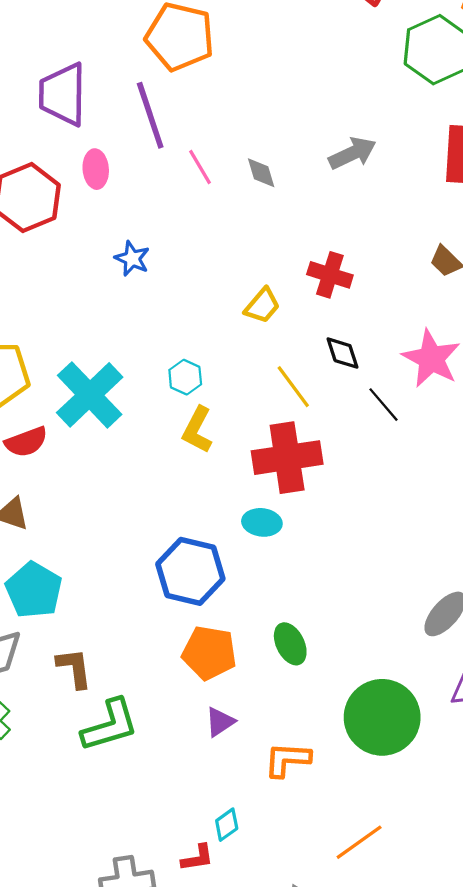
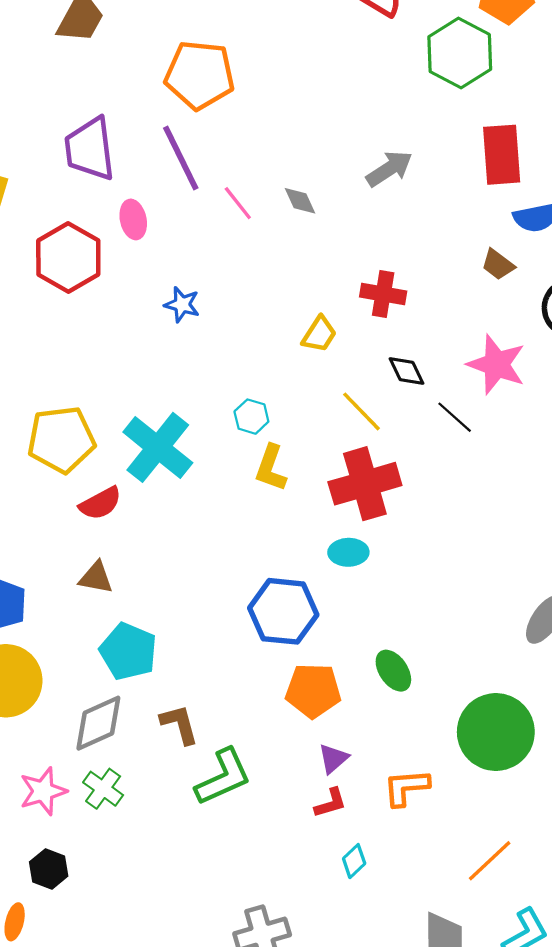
red L-shape: (197, 858) -> (330, 803), moved

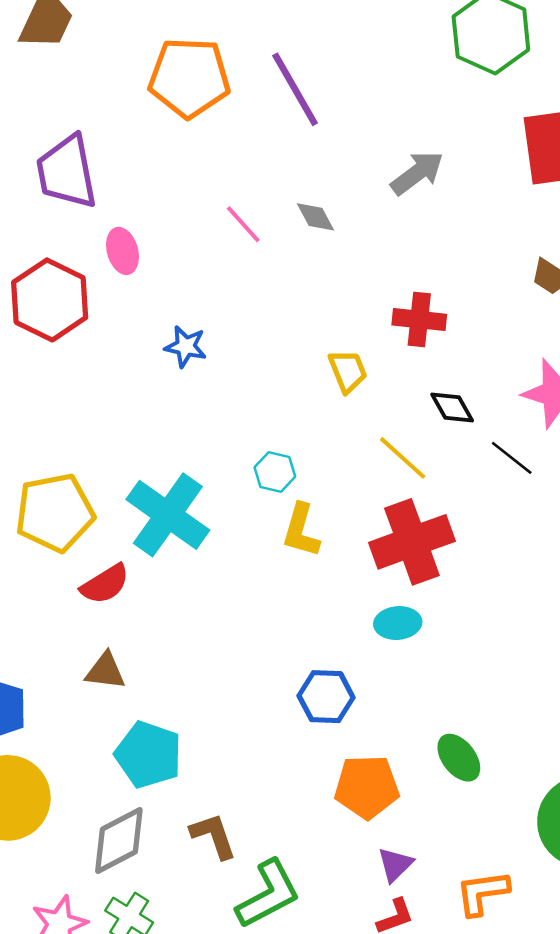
purple line: (181, 158) -> (295, 89), moved
yellow trapezoid: (319, 334) -> (348, 371), turned -51
blue hexagon: (283, 611) -> (326, 697), size x0.7

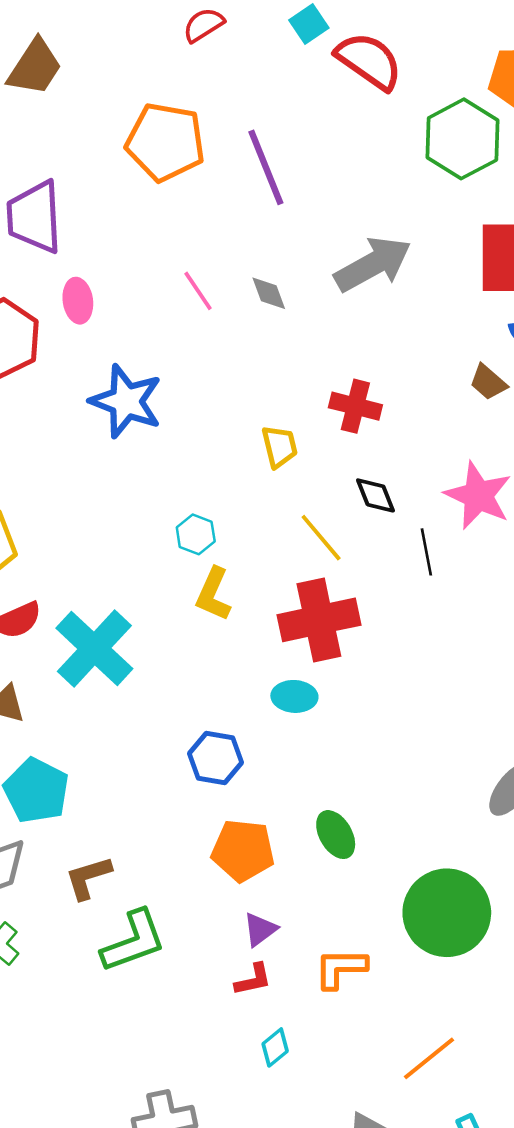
gray arrow: (417, 173) -> (373, 264), size x1.4
blue star: (186, 347) -> (126, 401), size x1.8
black line: (512, 458) -> (426, 552), turned 33
cyan cross: (168, 515) -> (94, 648), moved
brown L-shape: (213, 836) -> (88, 878), turned -96

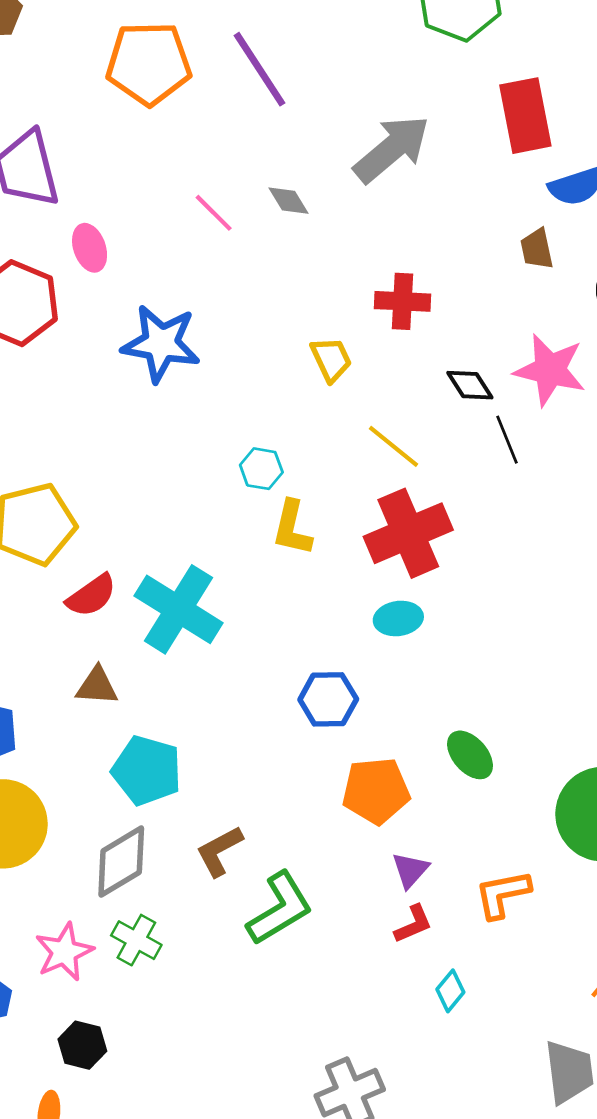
brown trapezoid: (488, 382) -> (537, 249), turned 48
black diamond: (375, 495) -> (470, 385), moved

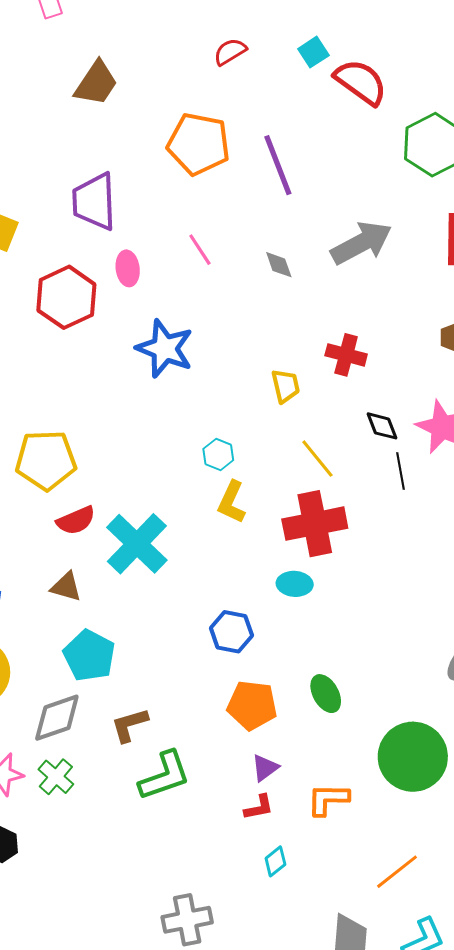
pink line: (214, 213) -> (200, 250), moved

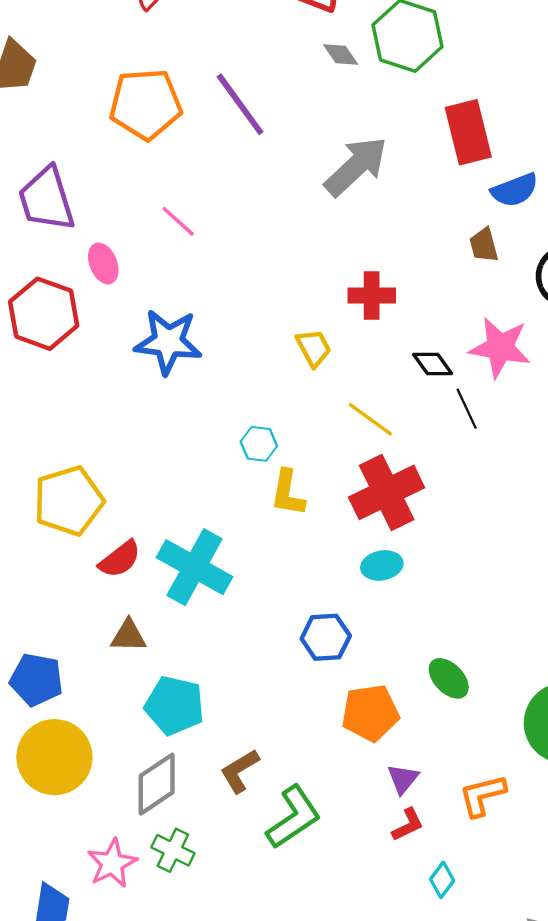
gray diamond: (279, 265) -> (341, 55), moved

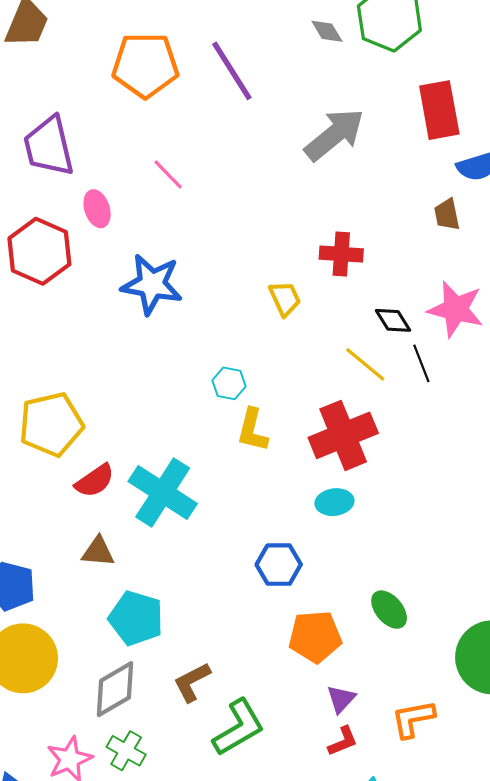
yellow line: (370, 419) -> (365, 364), moved

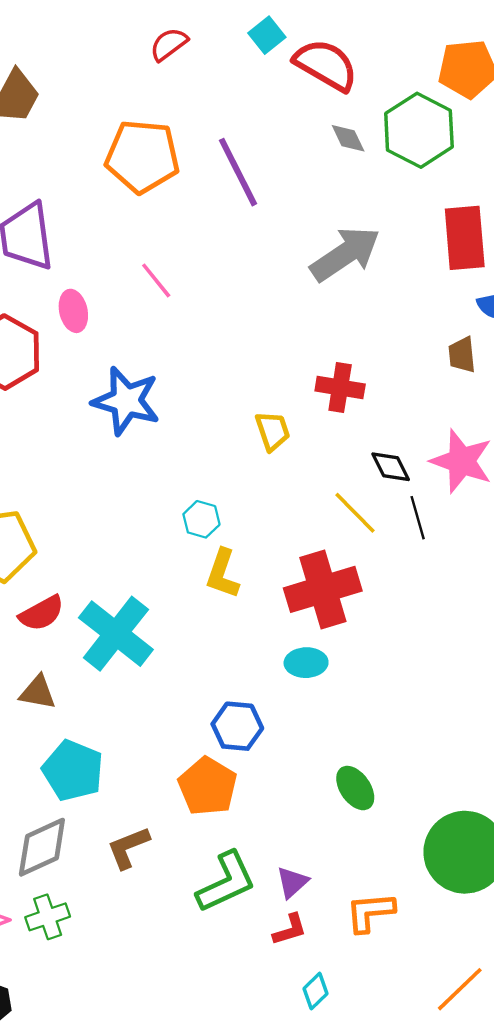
orange pentagon: (315, 637) -> (208, 786), moved, turned 30
green L-shape: (239, 728) -> (226, 882), moved
green cross: (126, 751) -> (48, 917), turned 36

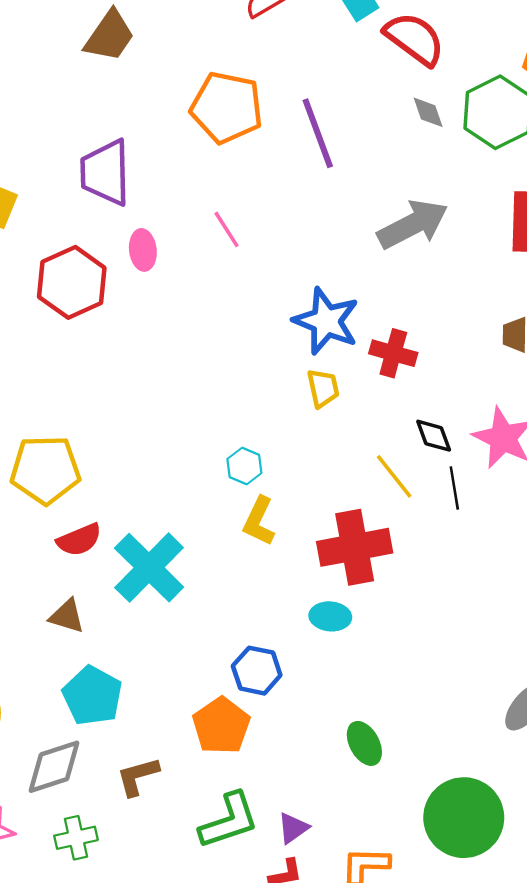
blue star: (126, 401) -> (326, 321), moved
green cross: (48, 917) -> (76, 838), moved

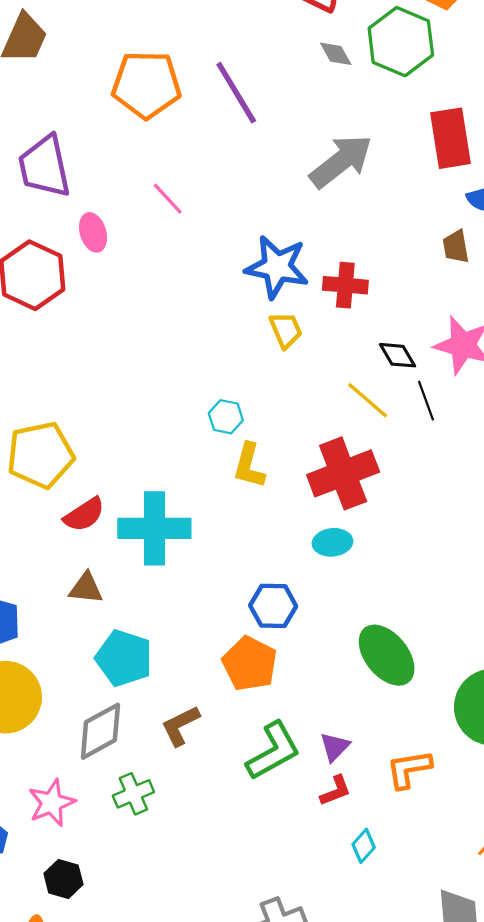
cyan cross: (149, 568) -> (154, 528), turned -34
green ellipse: (364, 743) -> (387, 655), size x1.5

